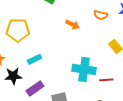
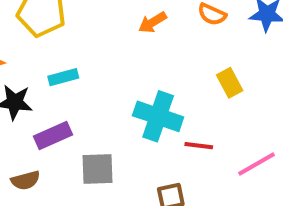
orange arrow: (73, 24) -> (152, 22), turned 112

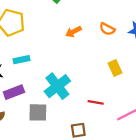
cyan cross: (158, 116) -> (57, 86), moved, turned 30

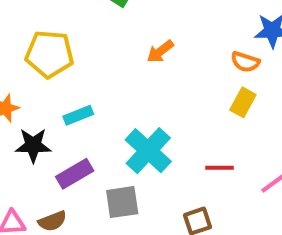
orange semicircle: (107, 29) -> (245, 62), moved
yellow rectangle: (115, 68) -> (243, 102), turned 63

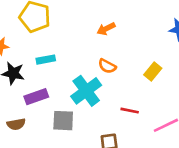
orange semicircle: (245, 62) -> (107, 66), moved

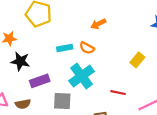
cyan rectangle: (46, 60) -> (65, 48), moved
orange semicircle: (107, 66) -> (87, 48), moved

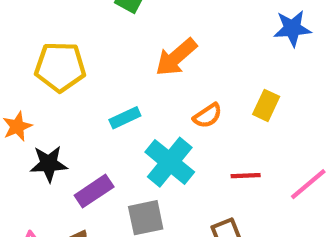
orange arrow: (98, 24) -> (176, 57), size x1.5
orange semicircle: (87, 48) -> (208, 116), moved, turned -48

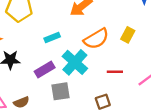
orange semicircle: (208, 116) -> (96, 39), size x1.6
purple rectangle: (94, 191) -> (45, 70), moved

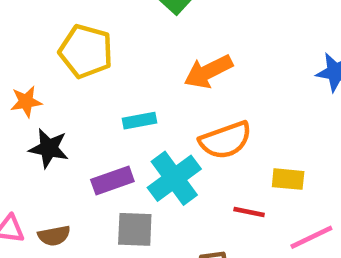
yellow rectangle: (128, 35) -> (288, 179), moved, turned 56

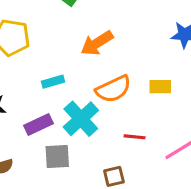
yellow rectangle: (288, 179) -> (160, 87), moved

